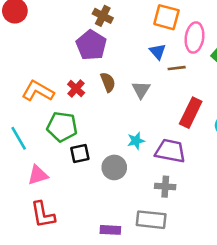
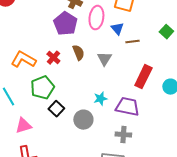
pink ellipse: (195, 38) -> (96, 18), moved
green pentagon: (62, 127) -> (42, 88), turned -30
black square: (80, 153) -> (56, 109), turned -35

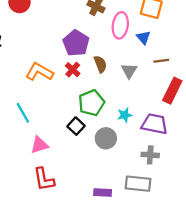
purple pentagon: (65, 24) -> (76, 43), moved
brown line: (132, 42) -> (161, 61), moved
green pentagon: (42, 88) -> (91, 103), moved

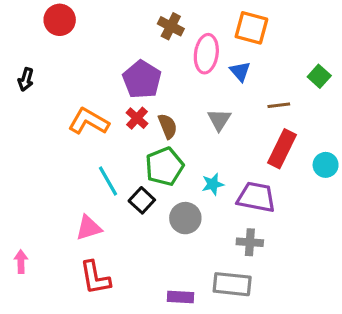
brown line: (161, 61) -> (279, 105), moved
brown semicircle: (100, 64) -> (168, 126), moved
cyan line: (23, 113) -> (108, 181), moved

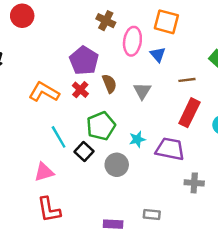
brown semicircle: (168, 126) -> (109, 84), moved
gray cross: (250, 242) -> (194, 183), moved
gray rectangle: (232, 284) -> (152, 214), size x0.6

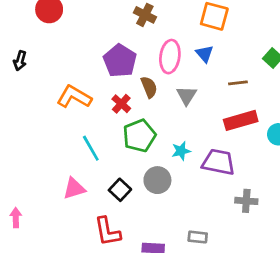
pink ellipse: (132, 41) -> (170, 57), moved
red cross: (80, 90) -> (121, 104), moved
red rectangle: (189, 113) -> (241, 120), turned 48
black square: (84, 151) -> (120, 190), moved
red L-shape: (49, 210) -> (107, 231), moved

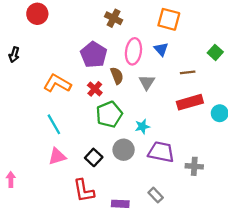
cyan line: (91, 148) -> (54, 124), moved
purple trapezoid: (219, 162) -> (161, 152), moved
gray rectangle: (198, 237) -> (156, 195), turned 40

